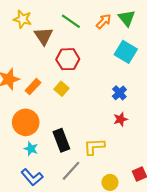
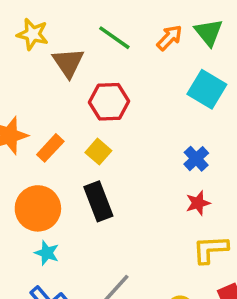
black rectangle: (61, 140) -> (98, 201), moved
yellow L-shape: (94, 147) -> (210, 249), moved

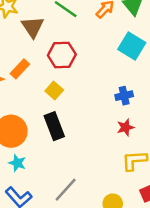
orange rectangle: (50, 148) -> (20, 69), moved
blue cross: (196, 159) -> (124, 96), turned 30

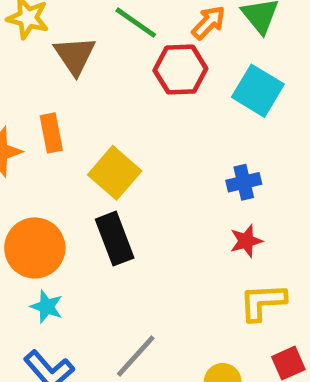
red hexagon: (62, 55) -> (180, 70), moved
orange rectangle: (20, 69) -> (51, 133), turned -54
yellow square: (54, 91) -> (115, 173), size x1.5

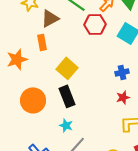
brown triangle: (75, 55) -> (50, 18), turned 36
orange rectangle: (51, 133) -> (42, 42), moved
cyan star: (47, 307) -> (66, 125), moved

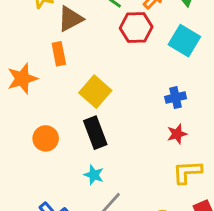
orange circle: (33, 100) -> (46, 138), size x0.7

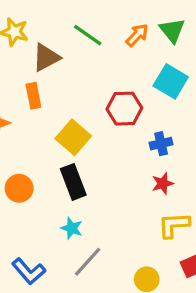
red hexagon: (136, 27) -> (124, 109), moved

